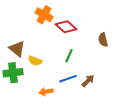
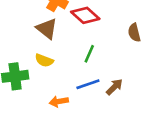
brown triangle: (17, 49) -> (47, 29), moved

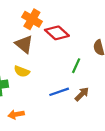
green line: (89, 54) -> (76, 66), moved
orange arrow: (59, 101) -> (16, 114), moved

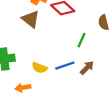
yellow semicircle: (22, 71) -> (39, 68), moved

